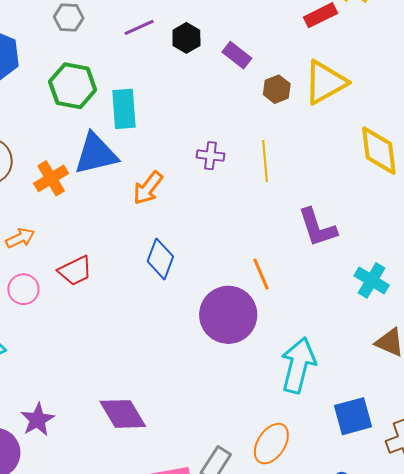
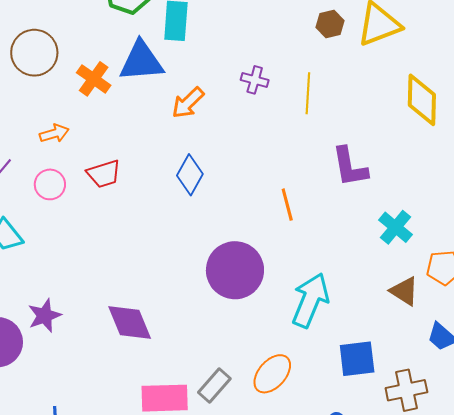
orange cross: (51, 178) -> (94, 79), turned -32
purple circle: (228, 315) -> (235, 270), moved

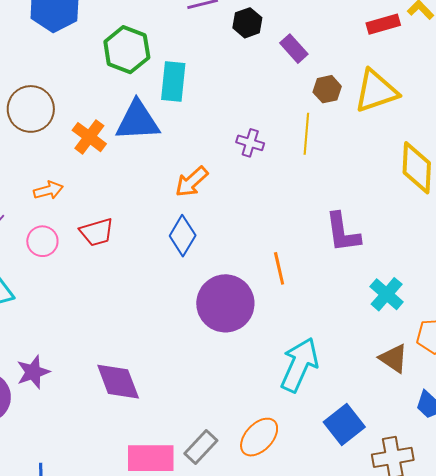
yellow line: (308, 93) -> (306, 134), moved
orange arrow: (188, 103) -> (192, 182), moved
purple circle: (235, 270) -> (225, 303), moved
blue square: (357, 359) -> (344, 425), turned -33

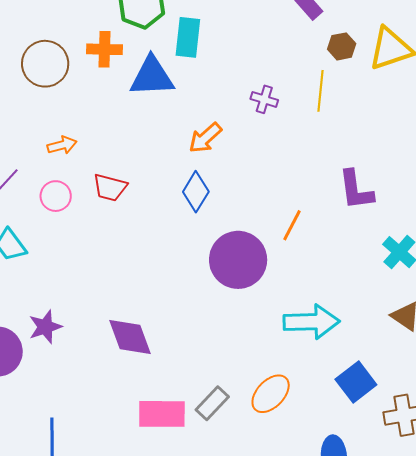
orange cross: (89, 137) -> (105, 49), moved, turned -36
red trapezoid: (97, 232) -> (110, 187), turned 30
orange line: (279, 268) -> (292, 225), turned 40
cyan arrow: (299, 365) -> (311, 322), turned 64

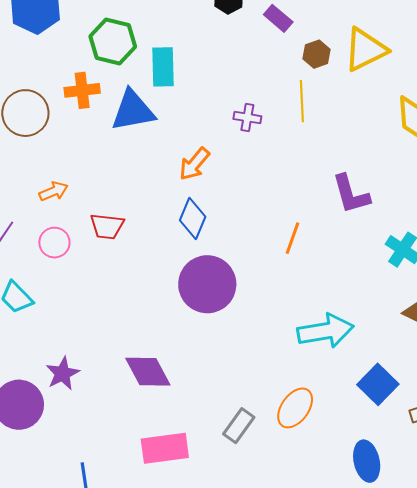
purple circle: (238, 260) -> (207, 284), moved
pink rectangle: (162, 414) -> (165, 448), moved

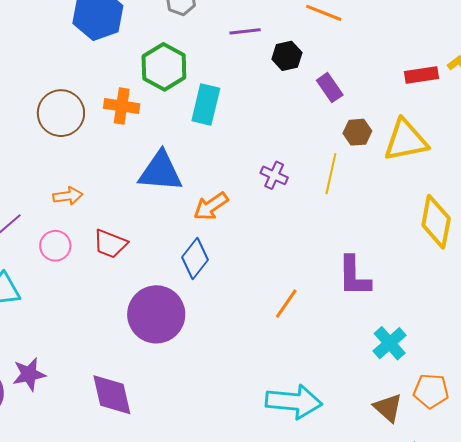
blue triangle: (133, 111) -> (160, 171), moved
purple circle: (207, 284) -> (156, 314), moved

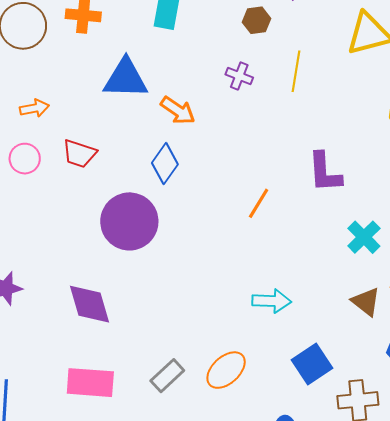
brown hexagon: (357, 132) -> (256, 20), moved
orange arrow: (211, 206) -> (178, 110), turned -108
cyan arrow: (294, 402) -> (272, 301), size x0.7

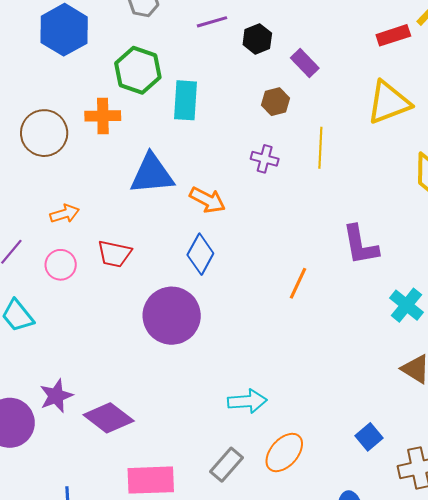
cyan arrow: (272, 301) -> (247, 401), moved
purple diamond: (90, 304) -> (109, 418), moved, turned -30
blue square: (312, 364) -> (369, 437), size x0.7

